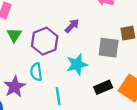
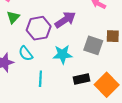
purple arrow: (72, 26) -> (65, 20), size x1.5
cyan semicircle: (36, 72) -> (26, 54), turned -42

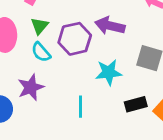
purple arrow: (65, 20) -> (110, 26), turned -130
cyan semicircle: (26, 54) -> (41, 52), moved

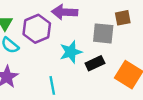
black rectangle: (136, 104) -> (95, 63), moved

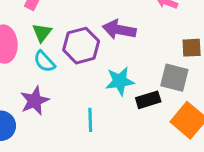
gray square: (103, 33) -> (174, 78), moved

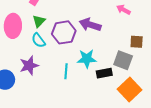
cyan line: (90, 120) -> (66, 71), moved

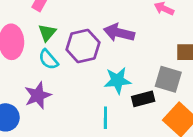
cyan line: (66, 71) -> (105, 118), moved

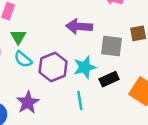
purple hexagon: (83, 46) -> (53, 67), moved
gray square: (168, 79) -> (112, 46), moved
purple star: (38, 95) -> (28, 102), moved

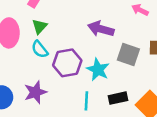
cyan star: (85, 67) -> (98, 70), turned 30
black rectangle: (109, 79) -> (118, 98), moved

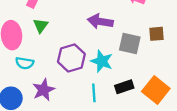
cyan semicircle: (40, 49) -> (25, 63), moved, turned -36

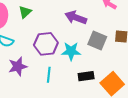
cyan star: (102, 61) -> (71, 51), turned -30
cyan line: (94, 93) -> (49, 75), moved

